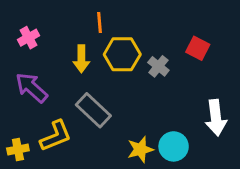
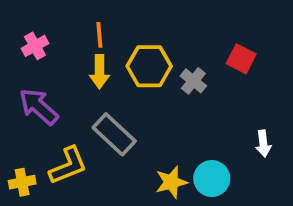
orange line: (100, 23) -> (99, 35), moved
white arrow: (216, 118) -> (263, 144), size x0.6

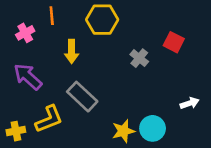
orange line: (99, 35) -> (52, 16), moved
yellow hexagon: (149, 66) -> (102, 20), moved
white arrow: (263, 144) -> (190, 103), turned -102

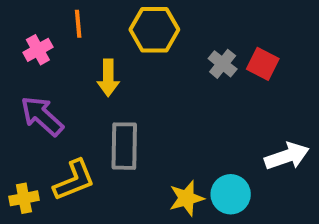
gray cross: (139, 58) -> (223, 64), moved
gray rectangle: (82, 97) -> (124, 146), turned 48
white arrow: (190, 103) -> (287, 156), size x1.5

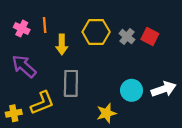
orange line: (78, 24) -> (45, 25), moved
yellow hexagon: (154, 30) -> (96, 32), moved
pink cross: (38, 50) -> (22, 29), turned -35
cyan circle: (231, 194) -> (132, 90), moved

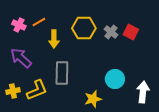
orange line: (45, 25) -> (39, 22), turned 64
white arrow: (164, 89) -> (143, 92), moved, turned -65
yellow cross: (14, 113) -> (13, 91), moved

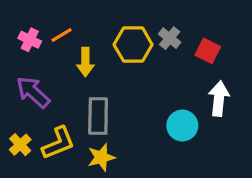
gray cross: (111, 32) -> (170, 38), moved
yellow cross: (13, 91) -> (20, 145), turned -32
white arrow: (143, 92) -> (219, 99), moved
yellow star: (93, 99) -> (101, 157), moved

